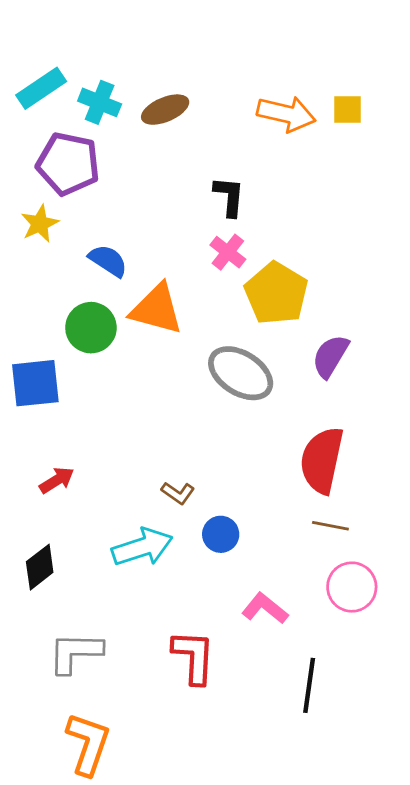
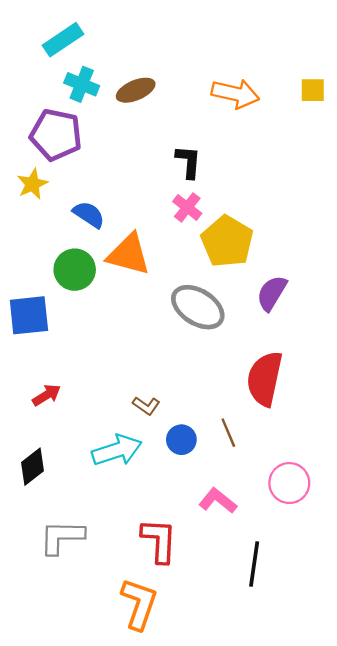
cyan rectangle: (41, 88) -> (63, 40), moved
yellow square: (348, 110) -> (313, 90), moved
brown line: (330, 526) -> (228, 433), moved, turned 56
orange L-shape: (88, 744) -> (139, 604), moved

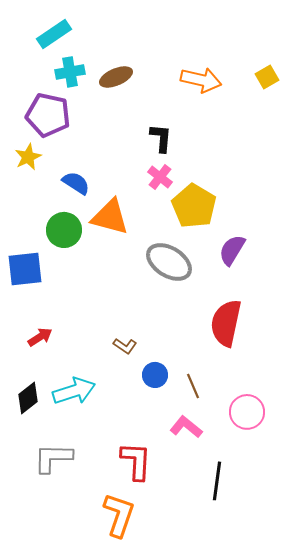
cyan cross: (82, 84) -> (70, 72), turned -32
yellow square: (313, 90) -> (267, 77), turned -30
brown line: (228, 433) -> (193, 386), moved
cyan arrow: (117, 450) -> (74, 391), moved

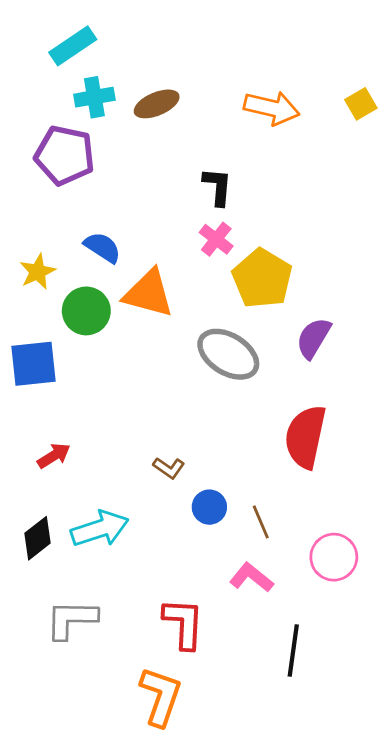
yellow star: (28, 157) -> (38, 272), moved

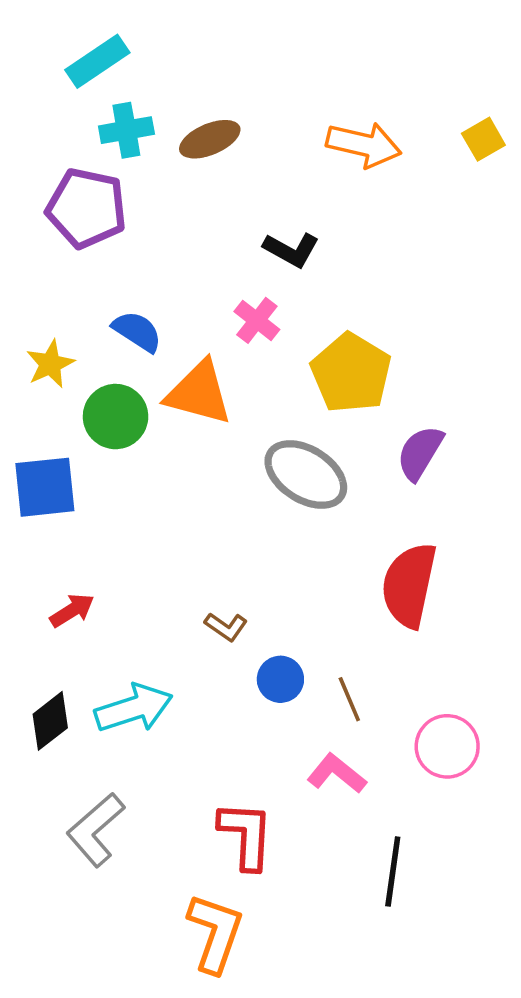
black L-shape: (217, 186) -> (291, 250), turned 114
pink cross: (216, 239) -> (257, 320), moved
gray L-shape: (71, 619) -> (96, 830), turned -42

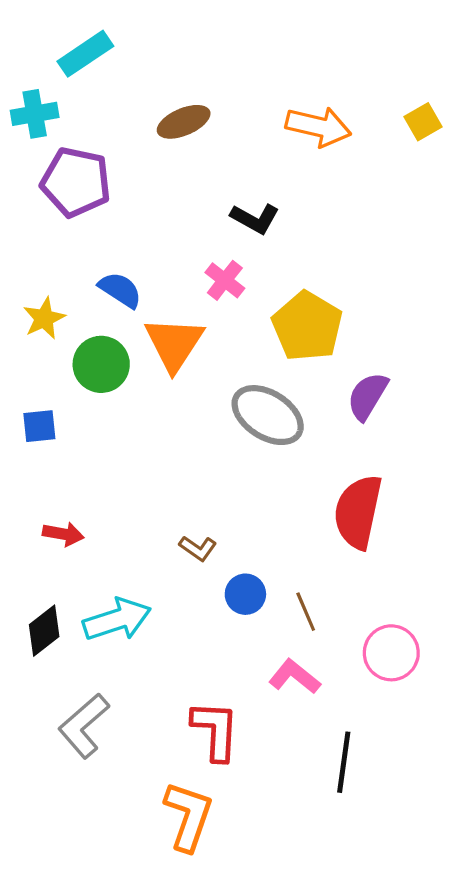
cyan cross: (126, 130) -> (35, 114), moved
orange triangle: (199, 393) -> (174, 344), turned 48
blue square: (45, 487) -> (39, 426), size x0.6
red arrow: (72, 610) -> (63, 534), turned 42

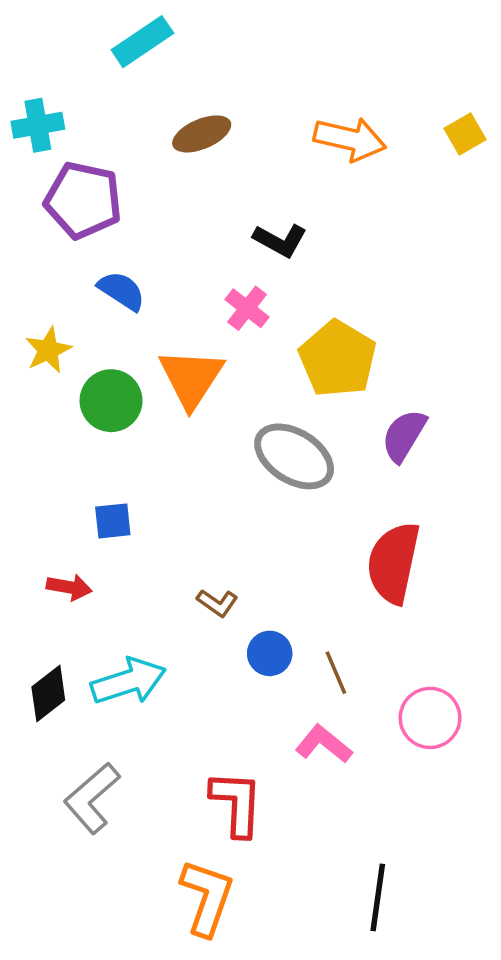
cyan rectangle: (85, 54) -> (142, 42), moved
blue semicircle: (120, 290) -> (122, 291), moved
blue square: (39, 426) -> (113, 521), moved
black line: (344, 762) -> (378, 897), moved

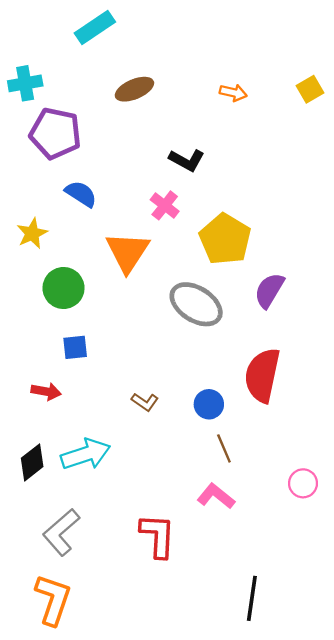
orange arrow: (350, 139) -> (233, 93), size x0.6
green circle: (111, 401) -> (64, 288), moved
blue circle: (270, 653) -> (209, 404), moved
pink circle: (430, 718) -> (303, 483), moved, size x0.7
orange L-shape: (207, 897) -> (53, 600), moved

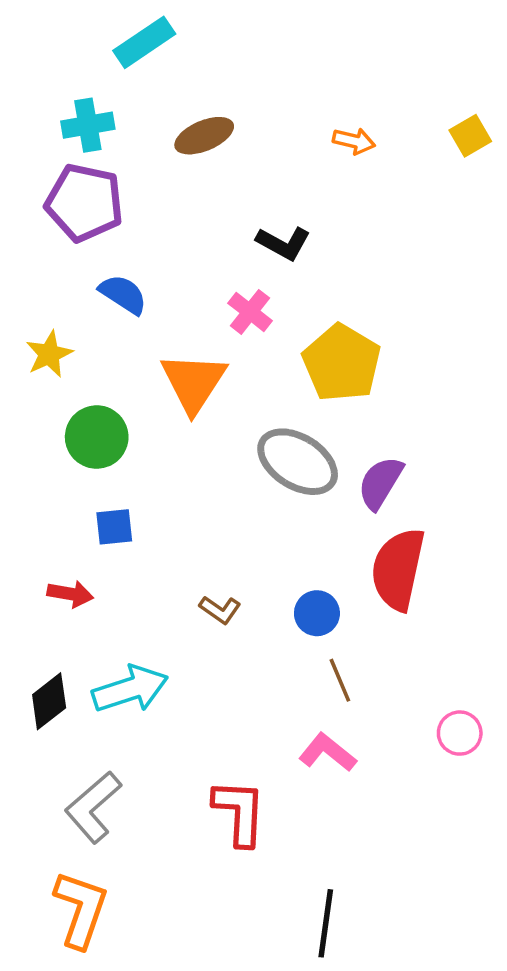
cyan cross: (25, 83) -> (88, 125), moved
purple semicircle: (269, 290) -> (380, 483), moved
black line: (252, 598) -> (326, 923), moved

